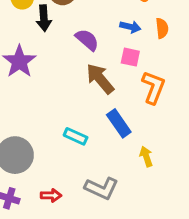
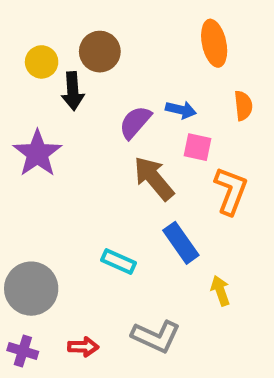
blue arrow: (130, 27) -> (181, 110), moved
purple semicircle: (87, 40) -> (135, 122), turned -90

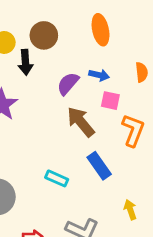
orange ellipse: (214, 43) -> (101, 30), moved
yellow arrow: (220, 291) -> (130, 210), moved

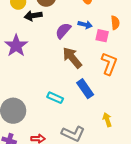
black arrow: (25, 62) -> (33, 16), turned 84
pink square: (110, 101) -> (102, 36), moved

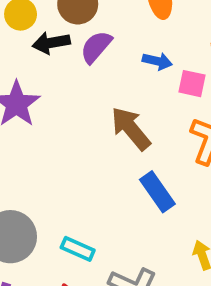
purple semicircle: (63, 31) -> (96, 47), moved
cyan rectangle: (55, 98) -> (78, 249), moved

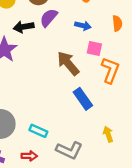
black arrow: (51, 43) -> (24, 27), moved
pink square: (192, 84) -> (94, 49), moved

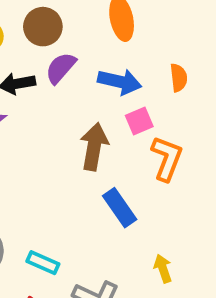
blue arrow: (83, 26) -> (120, 82), size x1.5
pink square: (94, 49) -> (139, 121), turned -35
brown arrow: (68, 63) -> (94, 147), turned 50

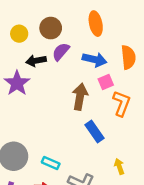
orange semicircle: (179, 78) -> (128, 57), size x1.5

